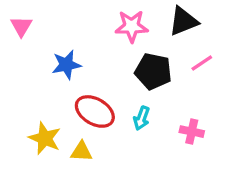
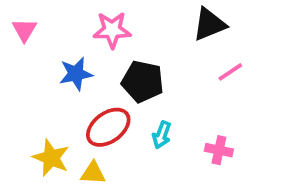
pink star: (132, 26) -> (112, 30), moved
black pentagon: (153, 71) -> (143, 81), moved
red ellipse: (95, 111) -> (108, 127), turned -66

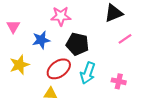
pink triangle: (24, 30) -> (13, 26), moved
cyan arrow: (162, 135) -> (88, 73), size x1.5
yellow star: (51, 158) -> (19, 65), moved, turned 30

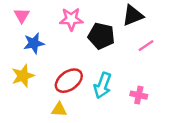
pink triangle: (13, 26) -> (22, 15), moved
blue star: (41, 40) -> (34, 43), moved
black pentagon: (77, 44) -> (101, 36), moved

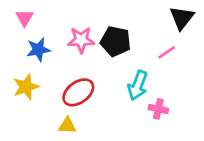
black triangle: (133, 15) -> (182, 18), moved, turned -30
pink star: (71, 19) -> (81, 40), moved
cyan arrow: (103, 85) -> (138, 85), moved

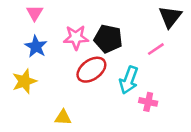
pink triangle: (24, 18) -> (35, 13), moved
blue star: (38, 50) -> (36, 46), turned -30
red ellipse: (78, 92) -> (91, 70), moved

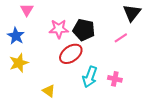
blue star: (36, 46) -> (16, 36), moved
cyan arrow: (129, 80) -> (90, 77), moved
yellow triangle: (63, 117) -> (49, 91), turned 32

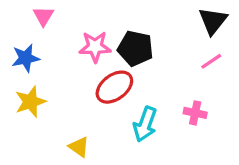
blue star: (16, 36) -> (26, 58), turned 30
pink line: (121, 38) -> (211, 61), moved
pink cross: (115, 79) -> (195, 113), moved

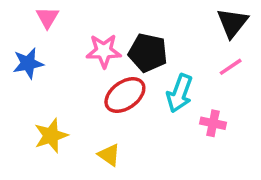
yellow star: (30, 102) -> (51, 136), moved
cyan arrow: (145, 124) -> (180, 93), moved
yellow triangle: (79, 147) -> (109, 155), moved

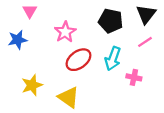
pink star: (104, 51) -> (65, 32), turned -30
black pentagon: (148, 53) -> (111, 21), moved
yellow triangle: (109, 155) -> (69, 97), size x1.5

